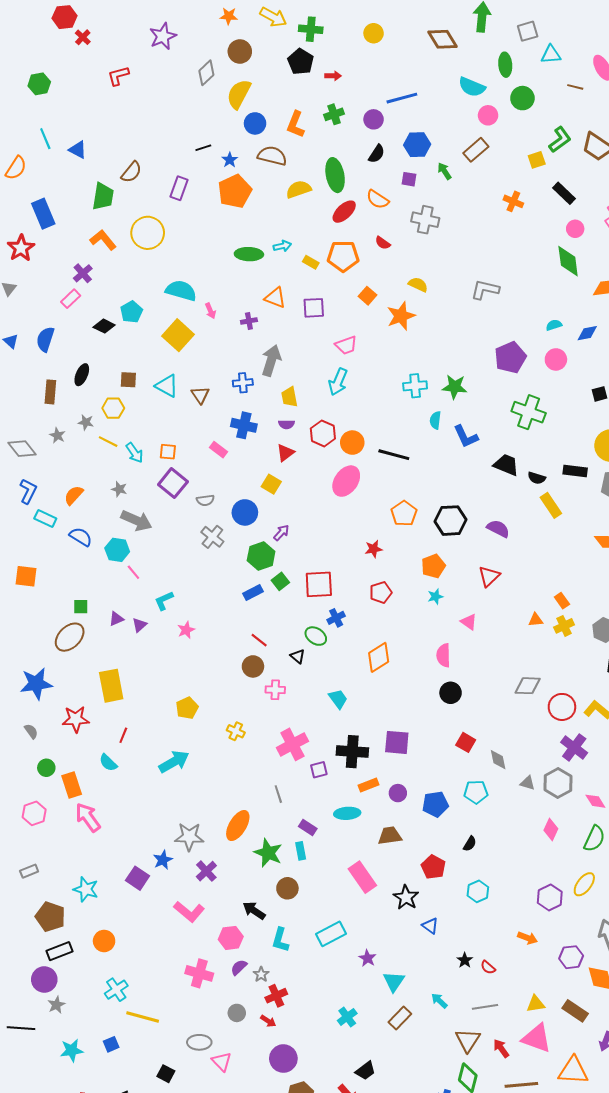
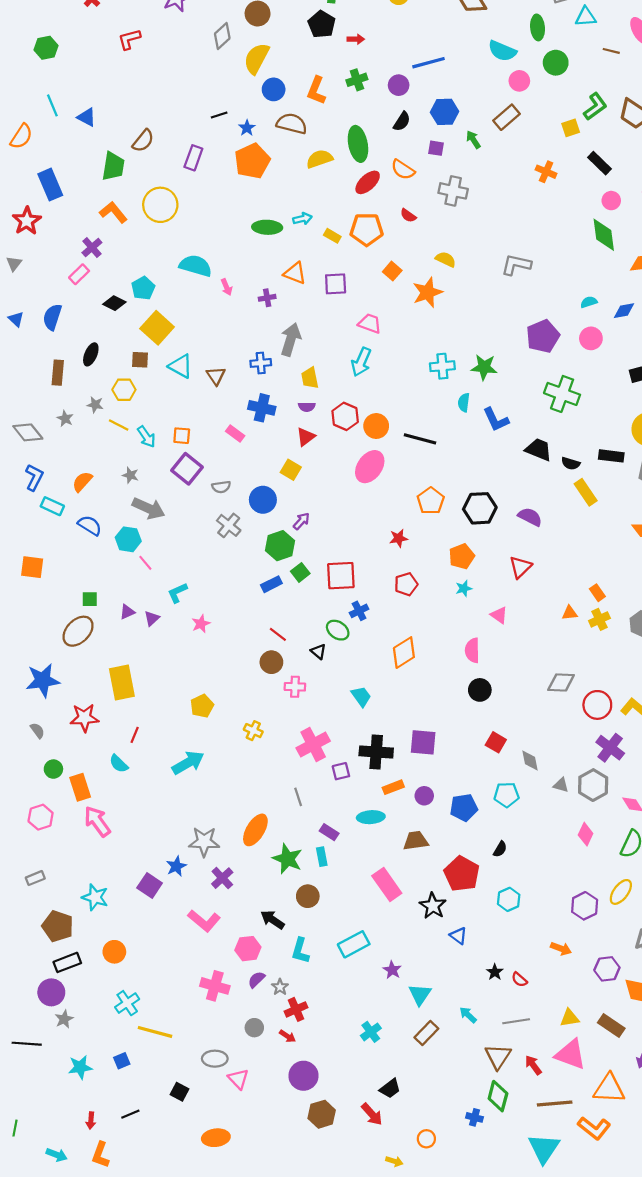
yellow square: (178, 335) -> (157, 328), moved
pink trapezoid: (346, 345) -> (370, 323), turned -140
red pentagon: (433, 867) -> (462, 874), size x1.4

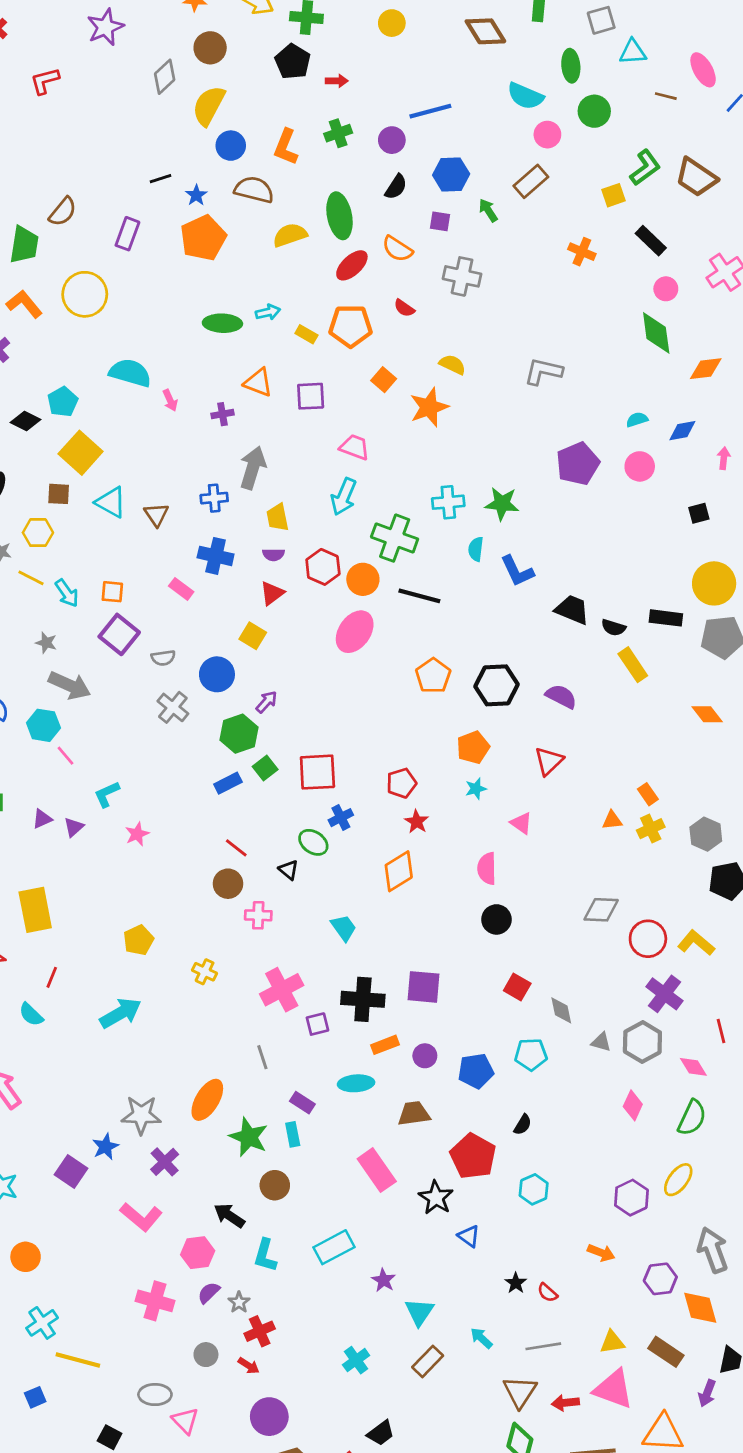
green cross: (562, 394) -> (395, 538), moved
red star: (399, 538) -> (417, 822), moved, turned -30
red arrow: (533, 1065) -> (565, 1403), turned -60

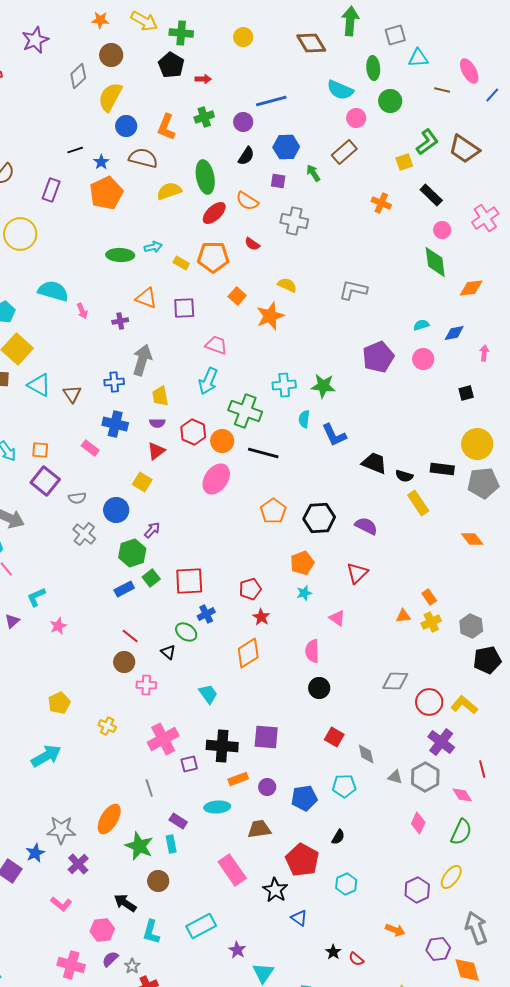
pink L-shape: (141, 1217) -> (61, 904), size x0.7

